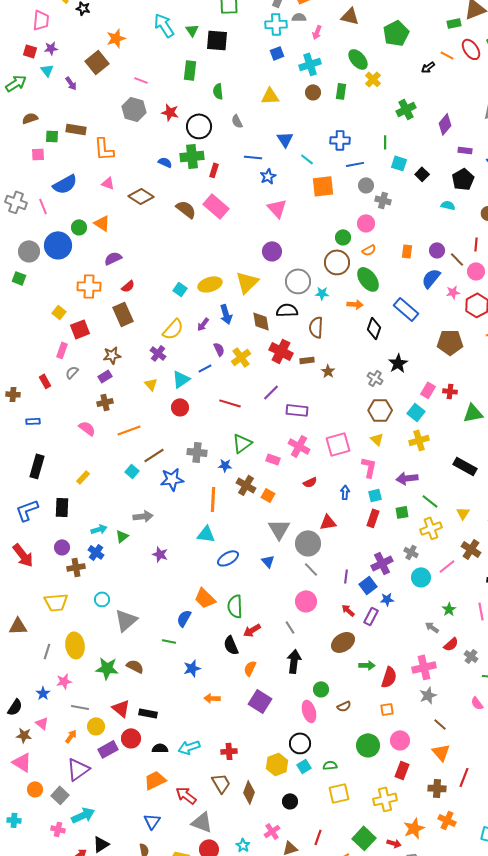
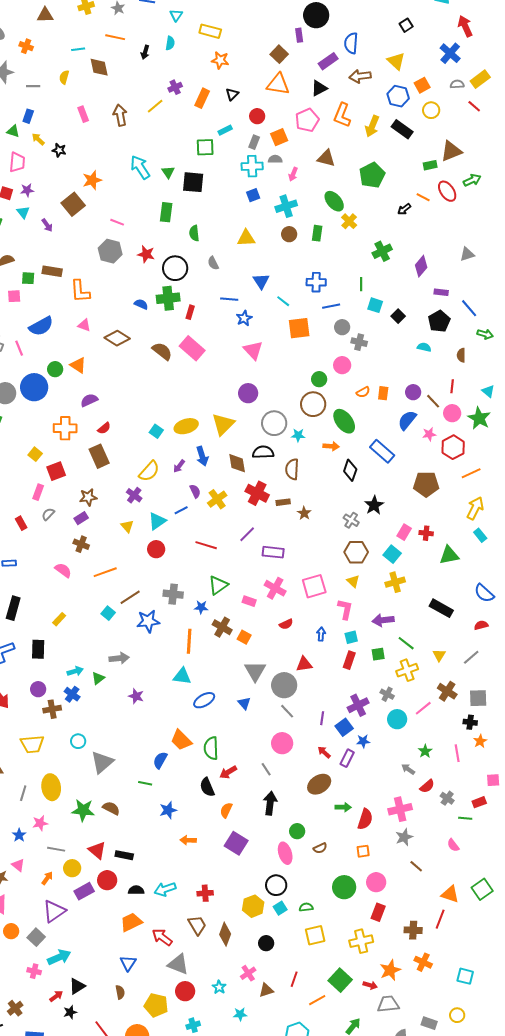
orange semicircle: (369, 250) -> (363, 392), moved
brown cross: (105, 402) -> (81, 544), turned 35
orange triangle: (441, 752) -> (450, 894), moved, turned -30

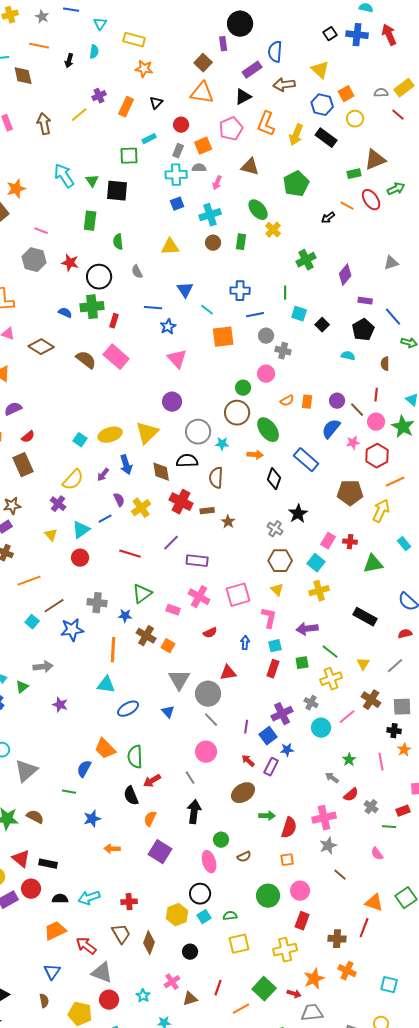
blue cross: (450, 53) -> (357, 35), moved, turned -35
yellow arrow: (475, 508) -> (381, 511), moved

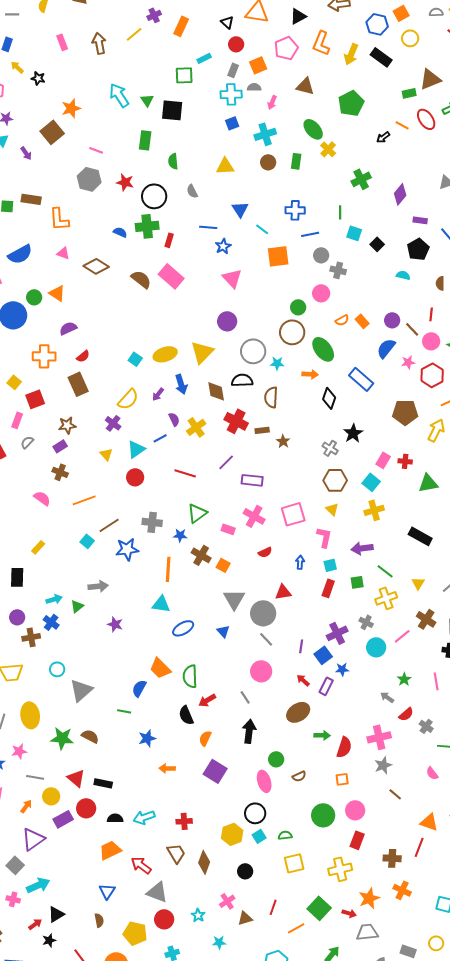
black triangle: (156, 103) -> (227, 22), moved, turned -32
orange rectangle: (307, 402) -> (362, 321), turned -48

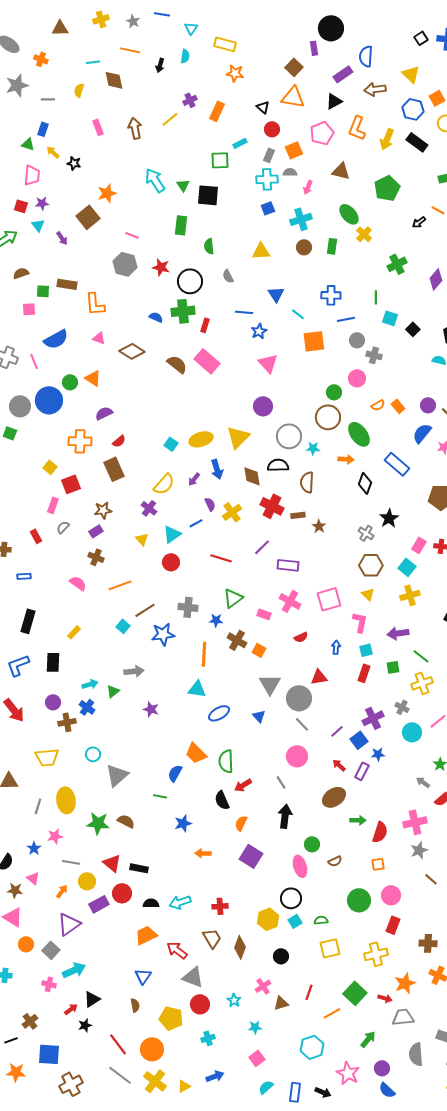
purple line: (301, 646) -> (337, 731), turned 40

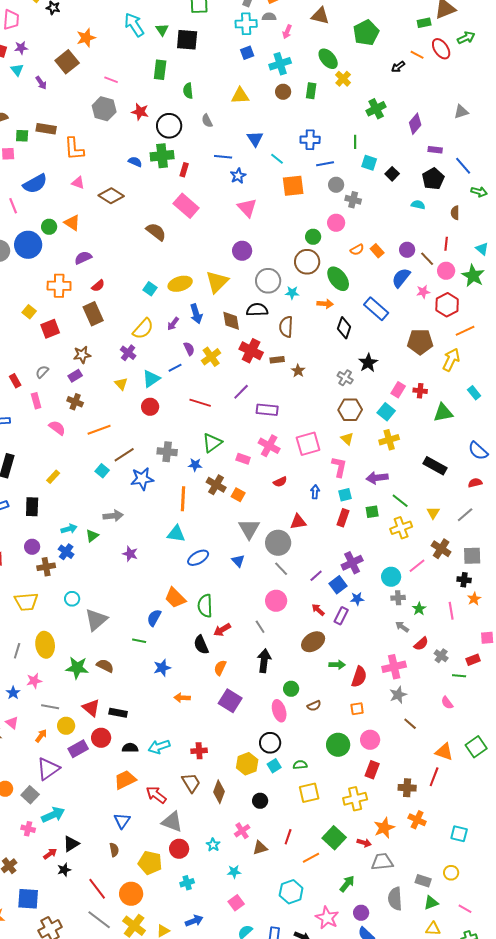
brown semicircle: (177, 364) -> (156, 232), moved
pink rectangle: (53, 505) -> (36, 401), moved, turned -35
gray cross: (402, 707) -> (398, 598), moved, turned -32

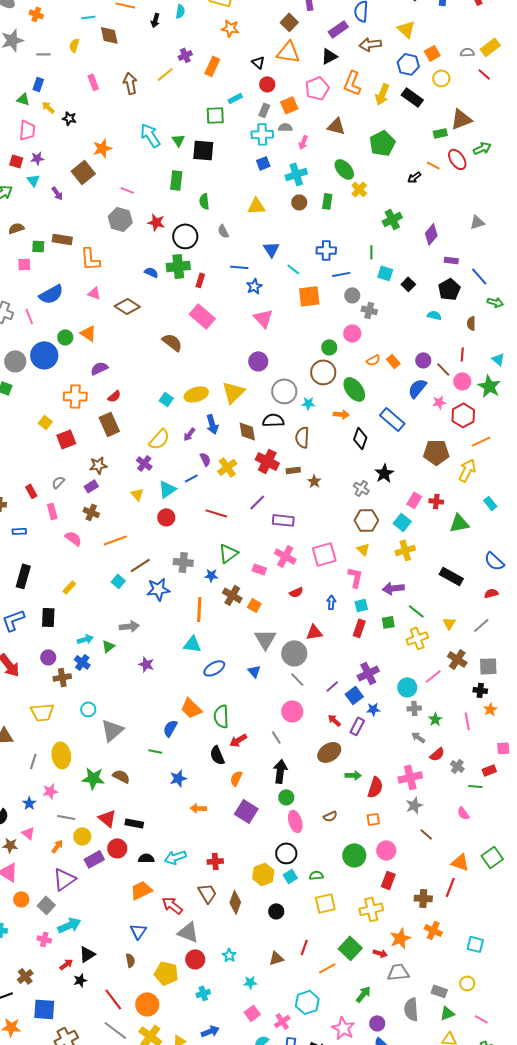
green circle: (291, 689) -> (286, 797), moved
pink cross: (242, 831) -> (282, 1021), moved

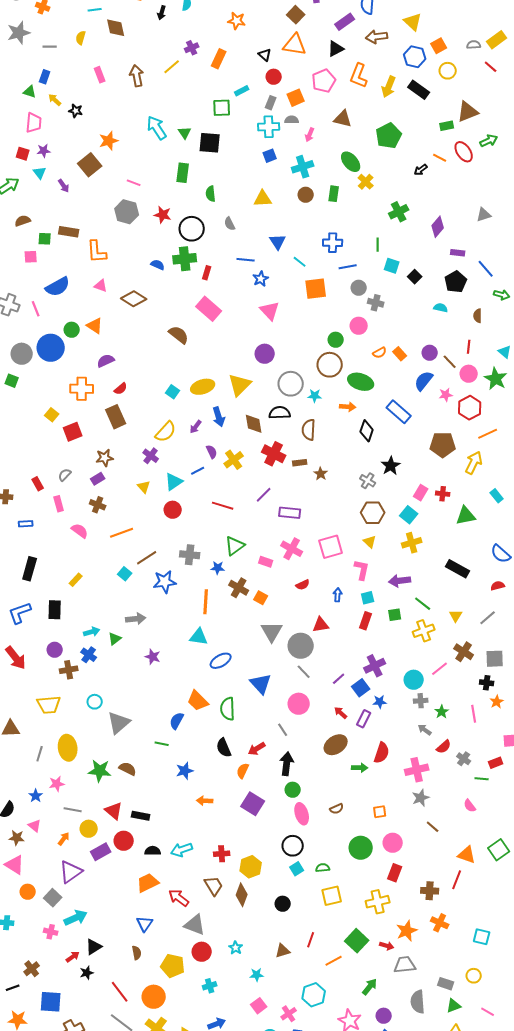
green ellipse: (354, 389) -> (361, 382), turned -35
blue triangle: (254, 671) -> (261, 684), moved, size x1.6
red arrow: (238, 740) -> (257, 749), moved
red semicircle: (375, 787) -> (382, 753), moved
yellow hexagon: (263, 874) -> (251, 867), moved

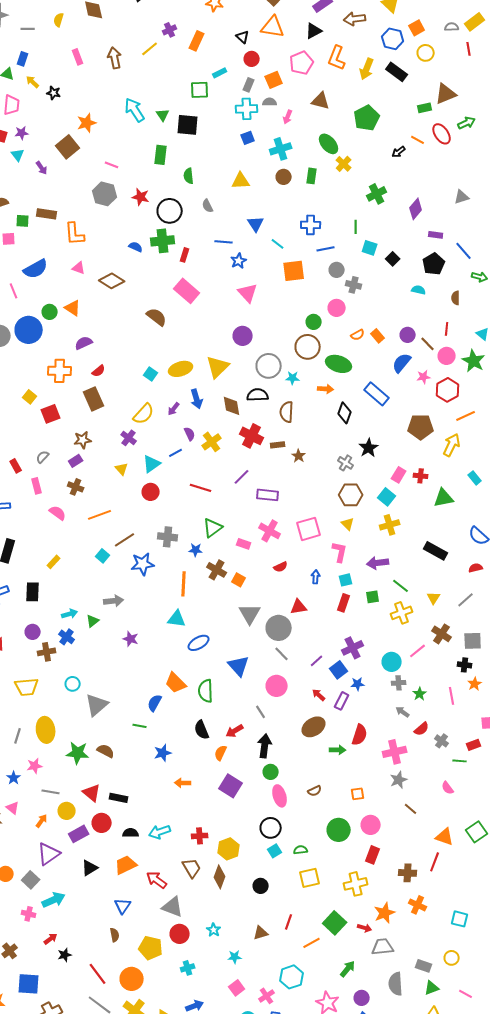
red line: (491, 67) -> (469, 49), turned 40
black triangle: (94, 947) -> (90, 868), moved

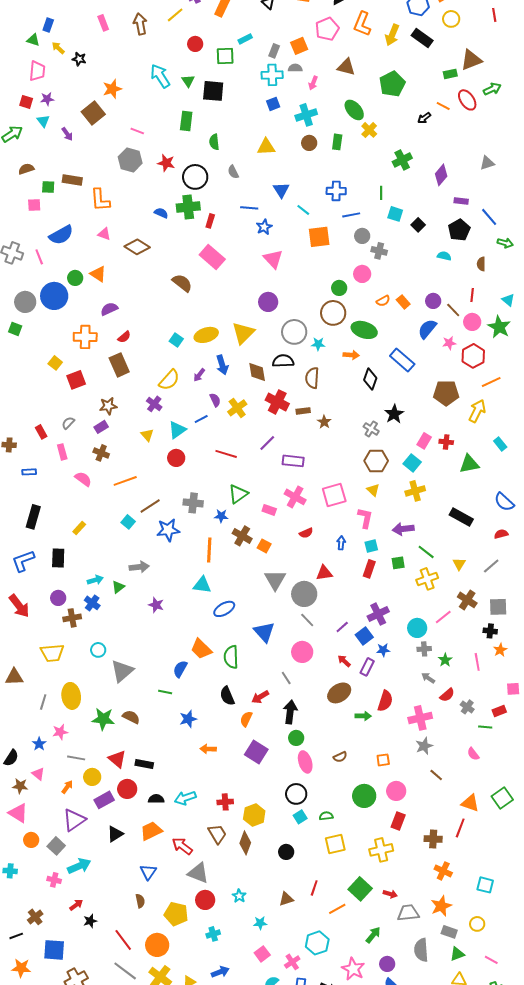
red circle: (252, 59) -> (195, 44), moved
orange star: (385, 913) -> (441, 906), moved

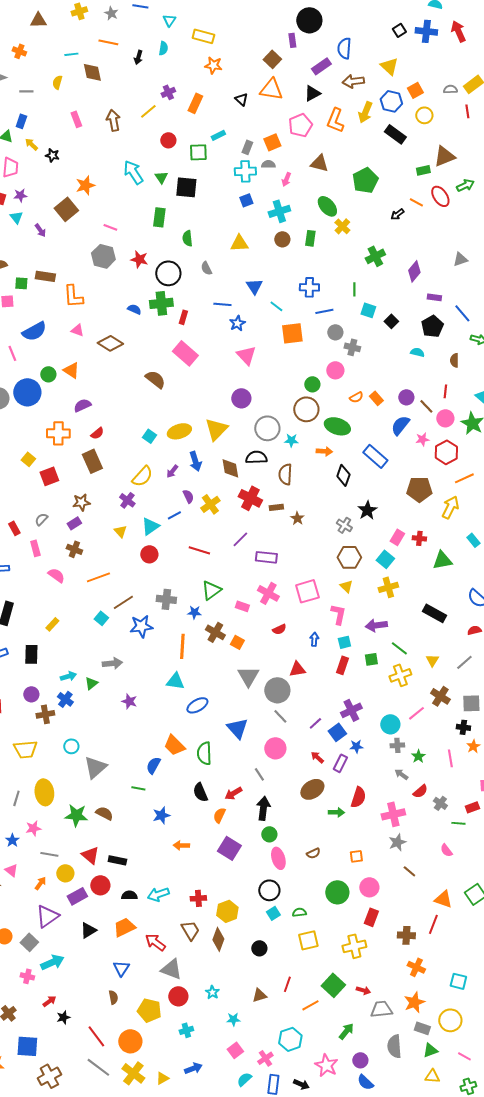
yellow arrow: (392, 35) -> (365, 112), moved
yellow circle: (477, 924) -> (450, 1020), size x1.5

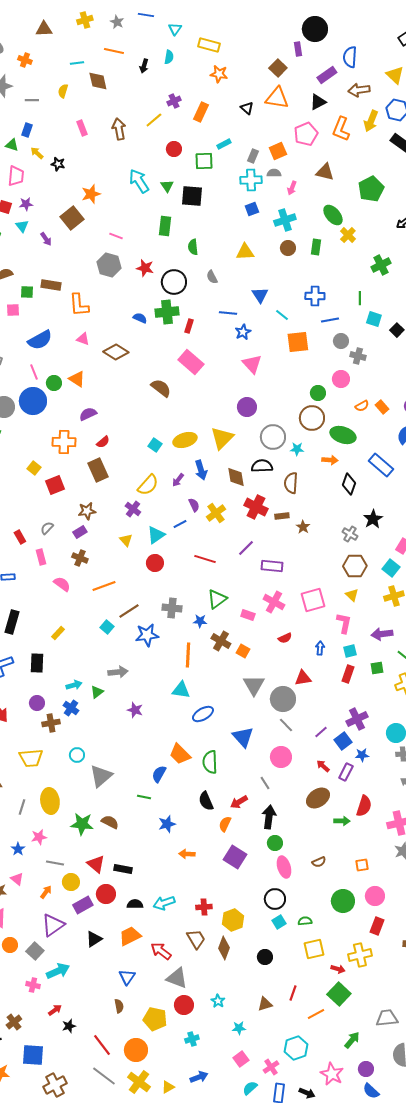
pink line: (12, 353) -> (34, 372), moved
red arrow: (363, 990) -> (338, 969), moved

